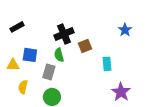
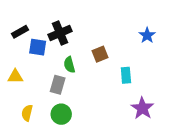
black cross: (64, 34) -> (60, 33), moved
blue square: (30, 55) -> (38, 47), moved
yellow semicircle: (23, 87) -> (27, 113), moved

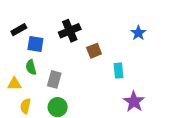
black cross: (60, 33) -> (70, 31), moved
green semicircle: (69, 65) -> (31, 67), moved
yellow triangle: (15, 76) -> (14, 84), moved

